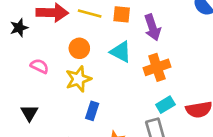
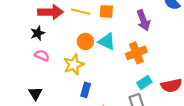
purple arrow: (152, 27) -> (143, 20), moved
black star: (19, 28) -> (38, 33), moved
orange circle: (79, 48) -> (85, 41), moved

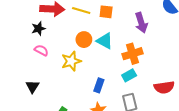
cyan rectangle: (144, 83) -> (129, 75), moved
blue rectangle: (86, 90) -> (99, 85), moved

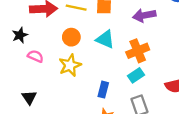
purple arrow: (141, 23) -> (144, 15), turned 102
black star: (38, 29) -> (20, 35), moved
orange circle: (84, 40) -> (71, 37), moved

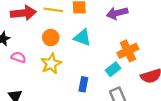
orange cross: (138, 51) -> (128, 51), moved

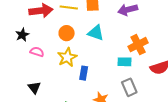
cyan rectangle: (113, 69) -> (124, 62), turned 40
blue rectangle: (83, 84) -> (84, 73), moved

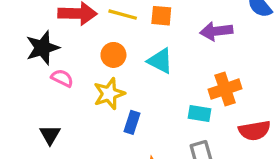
black star: (22, 35) -> (43, 48), size x1.5

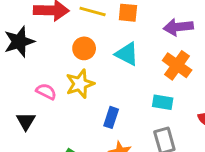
pink semicircle: (62, 78) -> (46, 91), moved
orange cross: (225, 89) -> (177, 65), moved, turned -36
blue rectangle: (132, 122) -> (111, 117), moved

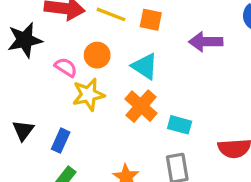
orange cross: (177, 65) -> (141, 106), moved
pink semicircle: (46, 91) -> (66, 67), moved
blue rectangle: (111, 117) -> (61, 141), moved

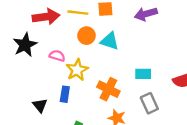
orange circle: (97, 55) -> (86, 36), moved
orange cross: (141, 106) -> (108, 89), moved
blue rectangle: (61, 141) -> (65, 94), moved

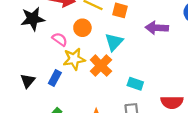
orange circle: (86, 36) -> (82, 28), moved
cyan triangle: (110, 41) -> (114, 42), turned 36
orange cross: (108, 89) -> (101, 66), moved

